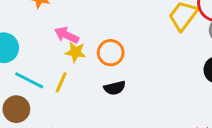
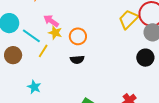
cyan line: (29, 80) -> (31, 36), moved
brown circle: (16, 109) -> (13, 55), moved

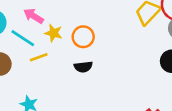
pink arrow: (51, 21) -> (33, 16), moved
yellow line: (43, 51) -> (39, 57), turned 40

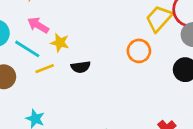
orange circle: (83, 37) -> (139, 51), moved
black semicircle: (83, 67) -> (81, 67), moved

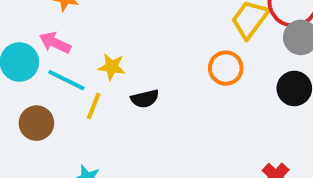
pink arrow: (38, 25) -> (55, 43), moved
yellow line: (45, 69) -> (94, 106), turned -42

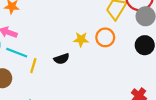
yellow star: (112, 67) -> (81, 39), moved

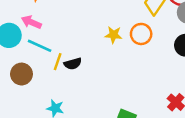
black semicircle: (62, 59) -> (73, 64), moved

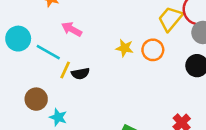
pink arrow: (31, 22) -> (72, 29), moved
brown circle: (21, 74) -> (36, 99), moved

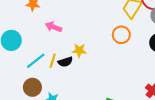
yellow star: (125, 48) -> (79, 50), moved
cyan line: (48, 52) -> (36, 61), moved, turned -60

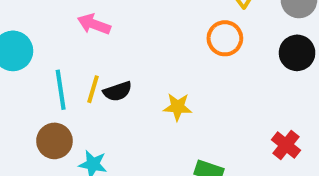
yellow star: (79, 50) -> (178, 107), moved
cyan line: (36, 61) -> (61, 90), turned -60

